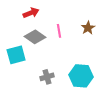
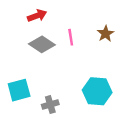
cyan square: (16, 55) -> (19, 90), moved
gray cross: (47, 77) -> (50, 104), moved

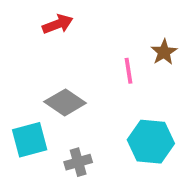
pink line: (71, 37) -> (129, 71), moved
gray diamond: (42, 44) -> (65, 102), moved

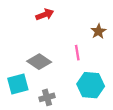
red arrow: (58, 24) -> (45, 15), moved
pink line: (129, 71) -> (77, 53), moved

